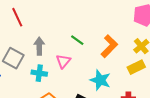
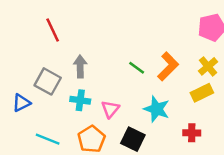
green line: (77, 40) -> (137, 68), moved
pink triangle: (63, 61) -> (110, 109), moved

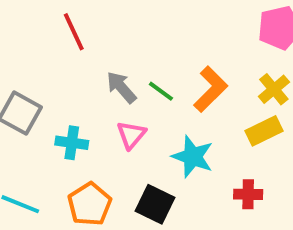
red line: (53, 30) -> (74, 32), moved
gray arrow: (80, 66) -> (121, 87), moved, turned -40
pink triangle: (110, 109) -> (131, 135), moved

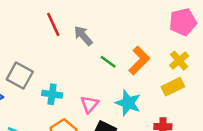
gray arrow: (121, 87) -> (83, 36), moved
pink triangle: (131, 135) -> (89, 104), moved

